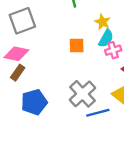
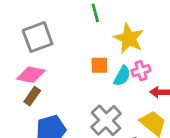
yellow star: (103, 22) -> (129, 38), size x1.6
cyan semicircle: (106, 38) -> (122, 76), moved

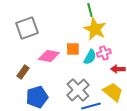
green line: (95, 13) -> (90, 10), moved
pink diamond: (31, 75) -> (49, 56), moved

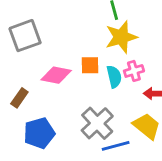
yellow star: (95, 29) -> (121, 37), turned 30
cyan semicircle: (90, 57) -> (114, 77), turned -42

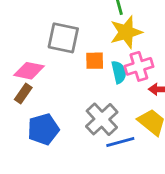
gray square: (25, 36) -> (63, 38), moved, turned 32
pink cross: (134, 71) -> (139, 66), size x1.4
pink diamond: (56, 75) -> (29, 71), moved

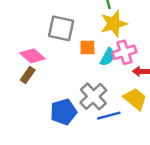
pink diamond: (29, 71) -> (32, 56), turned 30
cyan semicircle: (119, 72) -> (108, 57), turned 42
blue pentagon: (43, 129) -> (64, 112), moved

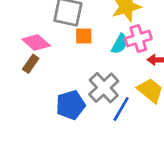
orange square: (87, 47) -> (84, 36), moved
blue line: (109, 116) -> (121, 109), turned -45

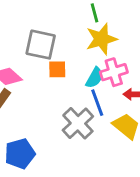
blue pentagon: (71, 105) -> (20, 154), moved
blue line: (121, 109) -> (97, 103), moved, turned -50

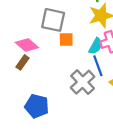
blue pentagon: (20, 154) -> (37, 106), turned 30

